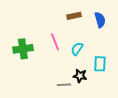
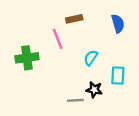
brown rectangle: (74, 16) -> (74, 19), moved
pink line: (55, 42) -> (58, 39), moved

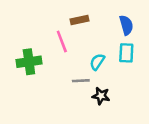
cyan rectangle: (118, 75) -> (126, 53), moved
gray line: (75, 100) -> (81, 81), moved

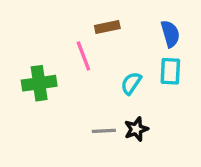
gray line: (81, 81) -> (104, 131), moved
black star: (101, 96) -> (136, 129), turned -30

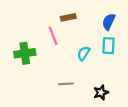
blue semicircle: (170, 34) -> (109, 22), turned -140
black star: (136, 129) -> (101, 92), moved

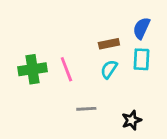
brown rectangle: (68, 17) -> (109, 44), moved
pink line: (53, 36) -> (66, 69), moved

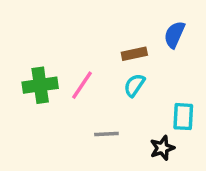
cyan rectangle: (141, 59) -> (183, 117), moved
pink line: (66, 69) -> (82, 85), turned 55

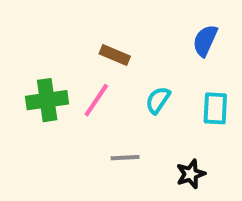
brown rectangle: (134, 54) -> (115, 55), moved, turned 35
cyan rectangle: (183, 117) -> (215, 108), moved

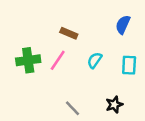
gray line: (125, 158) -> (72, 108), moved, turned 49

